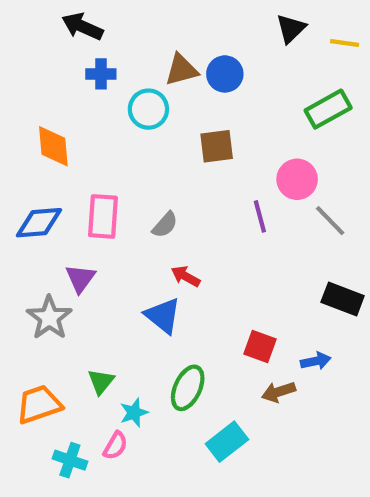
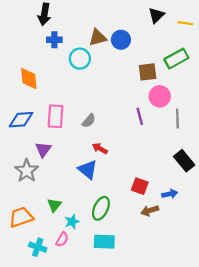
black arrow: (82, 26) -> (44, 14), turned -105
brown square: (217, 146) -> (148, 72), moved
gray line: (330, 221) -> (177, 119), turned 42
black rectangle: (343, 299) -> (184, 161), turned 30
cyan rectangle: (227, 442) -> (104, 242), moved, turned 40

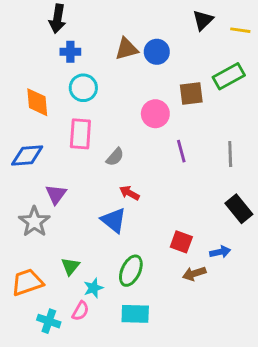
cyan circle: (80, 59) -> (83, 88), moved
pink circle: (160, 96) -> (155, 114), moved
pink rectangle: (55, 116) -> (80, 134), moved

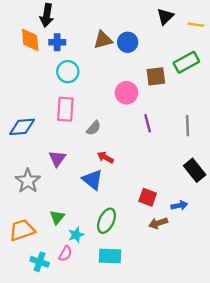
orange diamond: (37, 102) -> (30, 40), moved
purple triangle: (56, 194) -> (57, 159), moved

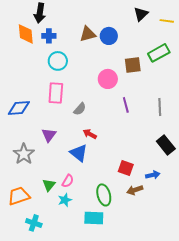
green ellipse: (107, 221) -> (104, 195), moved, turned -40
pink semicircle: (65, 254) -> (68, 181), moved

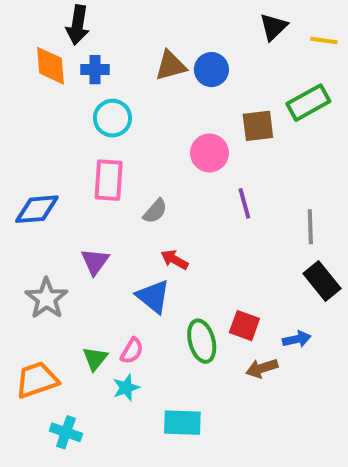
gray line: (160, 107) -> (310, 227), moved
green ellipse: (104, 195) -> (202, 341), moved

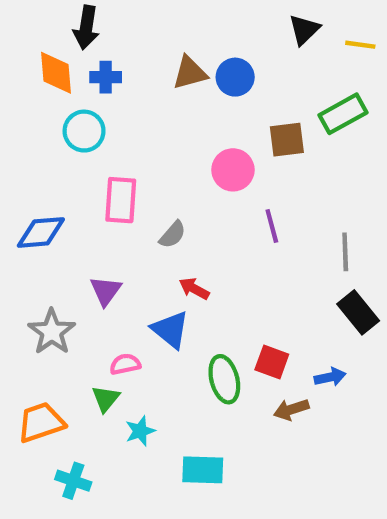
cyan circle: (112, 118) -> (84, 131), moved
pink semicircle: (132, 351) -> (125, 364), moved, turned -132

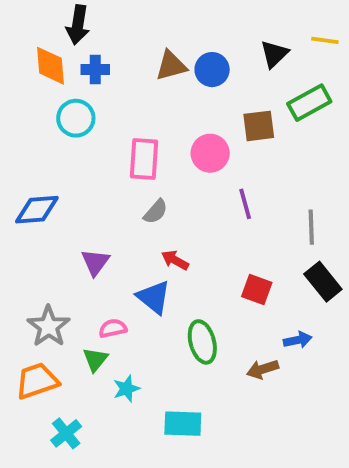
black triangle: (304, 30) -> (274, 54), moved
pink rectangle: (121, 200) -> (144, 159), moved
gray star: (52, 332) -> (49, 326), moved
red square: (272, 362) -> (257, 289), moved
cyan cross: (73, 481) -> (66, 433), turned 32

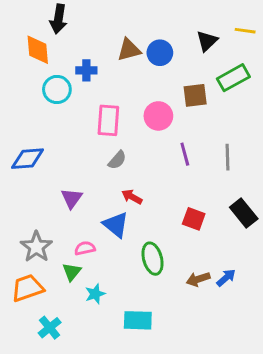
blue cross: (95, 70) -> (86, 70), moved
gray line: (311, 227) -> (227, 157), moved
blue arrow: (298, 340) -> (226, 278), moved, turned -30

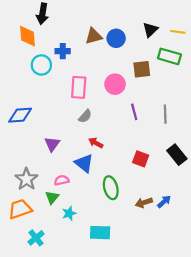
yellow line: (245, 31) -> (178, 32), moved
green rectangle: (233, 78) -> (169, 56), turned 45

